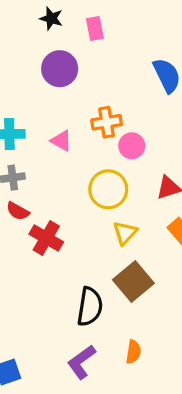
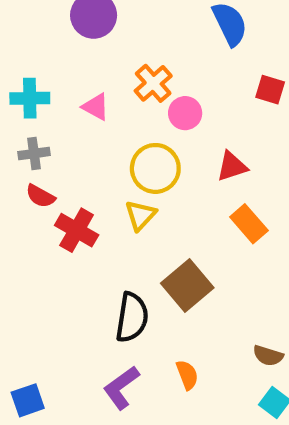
orange cross: (107, 122) -> (153, 83), turned -32
yellow triangle: (125, 233) -> (140, 215), moved
orange semicircle: (133, 352) -> (187, 375), turned -30

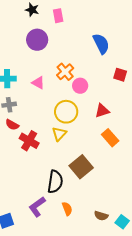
brown semicircle: (268, 356) -> (101, 216), moved
orange semicircle: (187, 375) -> (67, 209), moved
purple L-shape: (121, 388) -> (37, 207), moved

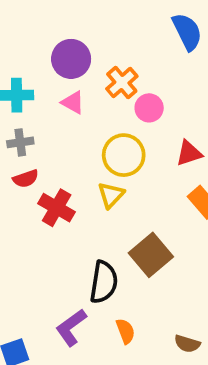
purple circle: (37, 40) -> (71, 59), moved
red semicircle: (12, 125) -> (26, 179), turned -48

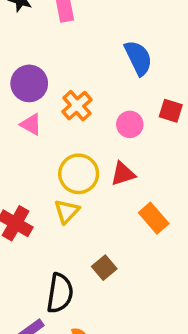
pink circle: (149, 108) -> (130, 124), moved
red triangle: (189, 153) -> (123, 174), moved
brown square: (151, 255) -> (104, 268), size x0.6

